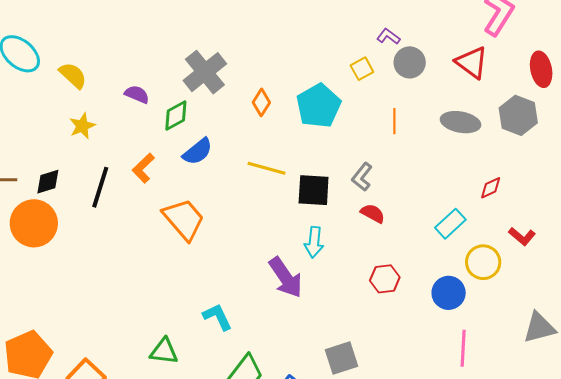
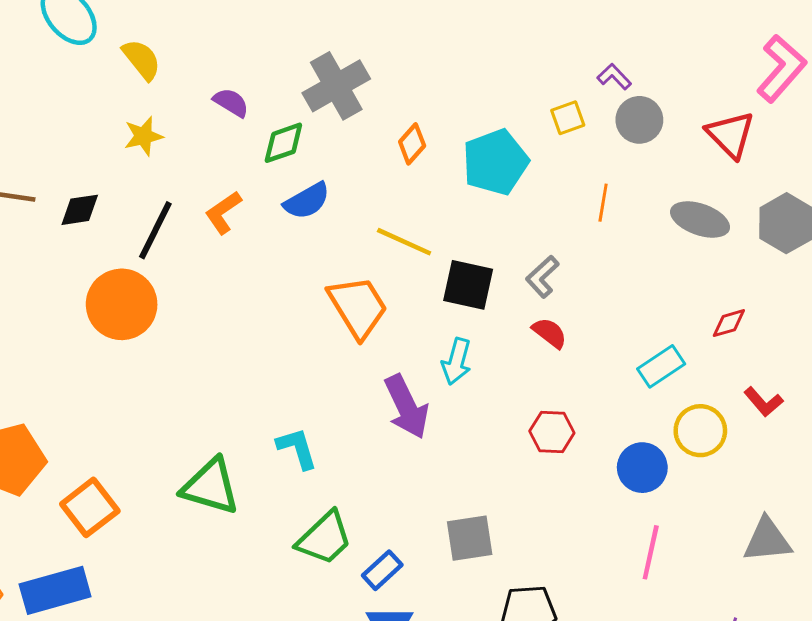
orange trapezoid: (184, 219) -> (358, 307), moved
orange circle: (34, 223) -> (122, 304), moved
green triangle: (164, 351) -> (210, 486), size x1.4

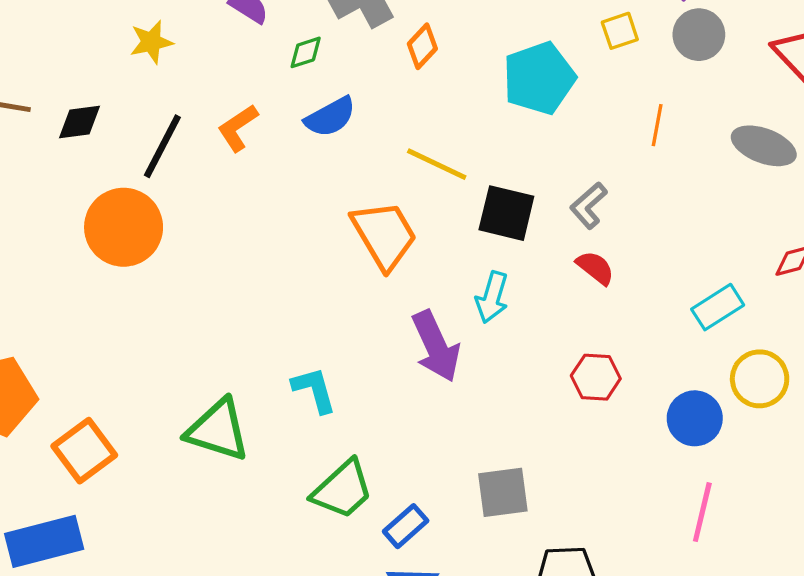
green diamond: (283, 143) -> (306, 52), size x0.7
orange diamond: (412, 144) -> (422, 46), moved

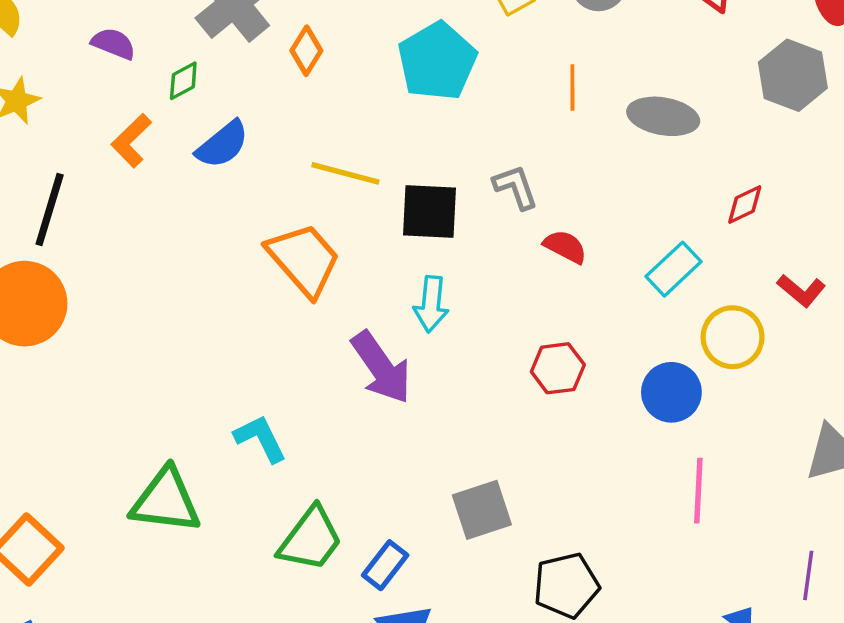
orange L-shape: (238, 128) -> (131, 141), moved
gray ellipse: (764, 146) -> (663, 116), moved
gray L-shape: (589, 206) -> (516, 187), turned 123
red semicircle: (595, 268) -> (565, 247), moved

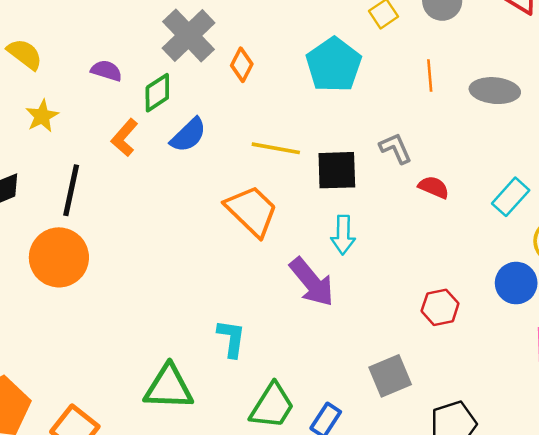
green diamond: (183, 81) -> (157, 93), size x1.4
red hexagon: (558, 368) -> (440, 307), moved
cyan L-shape: (260, 438) -> (231, 338), turned 39

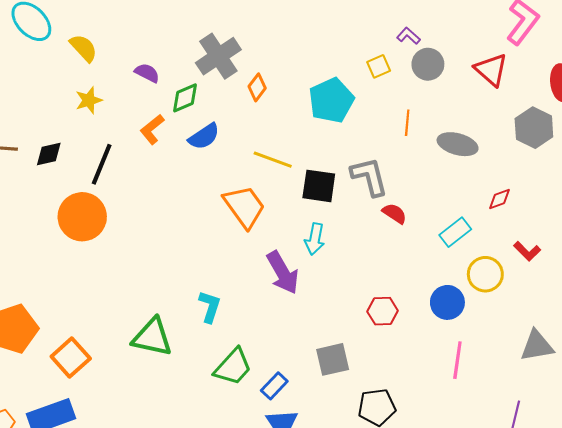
gray L-shape: (396, 148) -> (369, 177), size x1.5

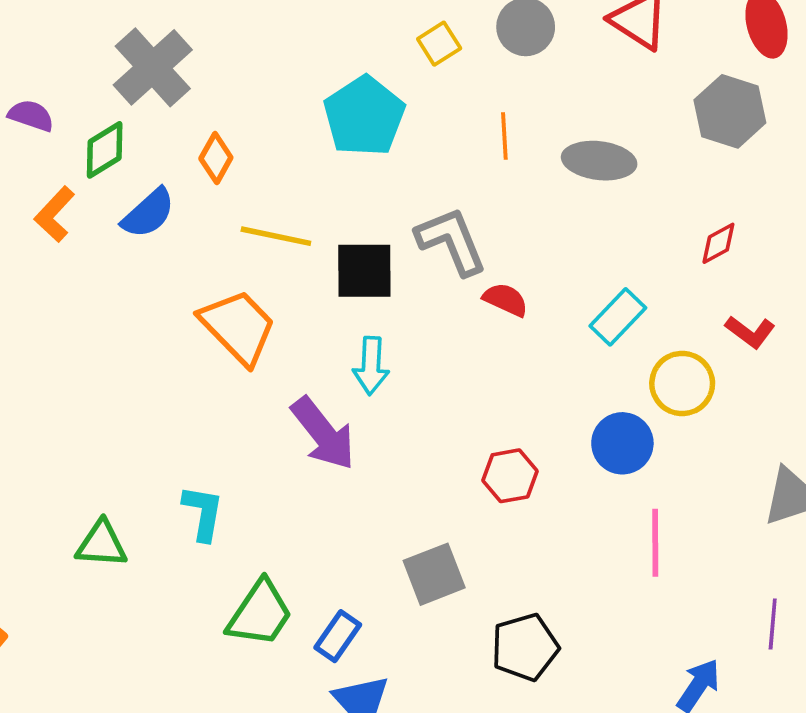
orange diamond: (257, 87) -> (216, 158), moved
red diamond: (499, 199) -> (718, 243), moved
green triangle: (152, 337) -> (101, 544), moved, size x0.7

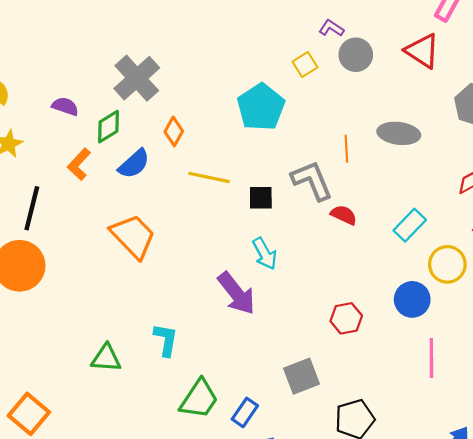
orange line: (504, 136) -> (346, 149), moved
black square: (364, 271) -> (261, 198), size x0.7
orange trapezoid: (238, 327) -> (133, 236), moved
cyan arrow: (371, 366) -> (265, 254), turned -32

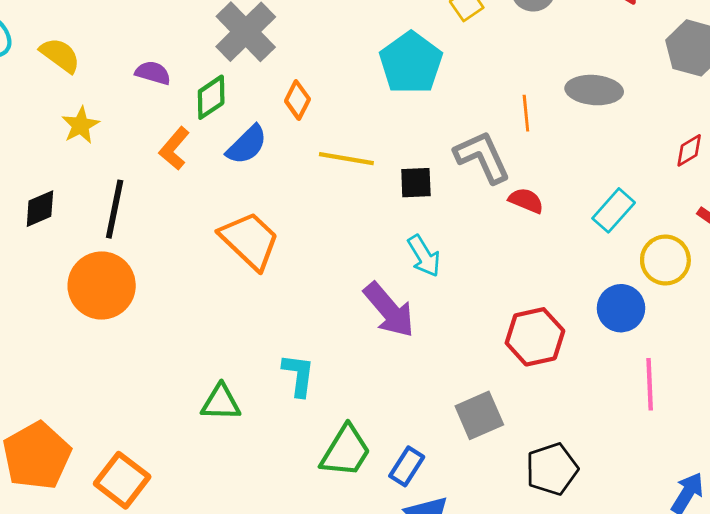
red hexagon: (346, 318) -> (535, 337), size x1.4

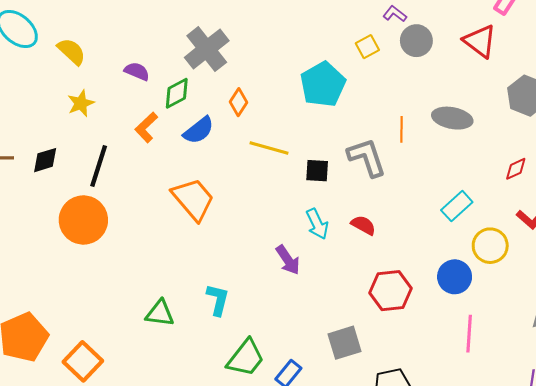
red semicircle: (526, 201) -> (363, 225), moved
purple arrow: (389, 310) -> (288, 260), size x0.7

